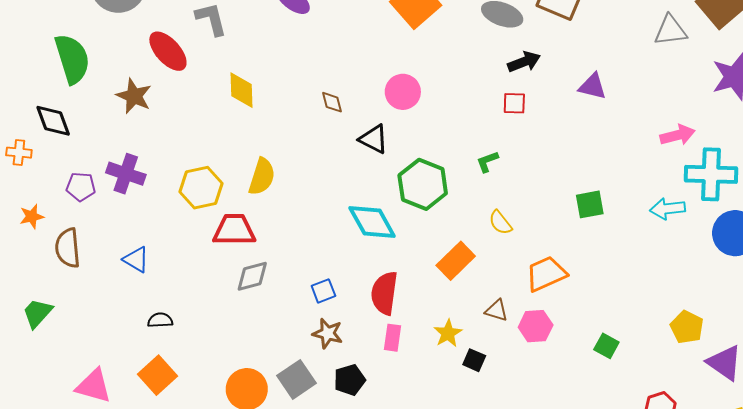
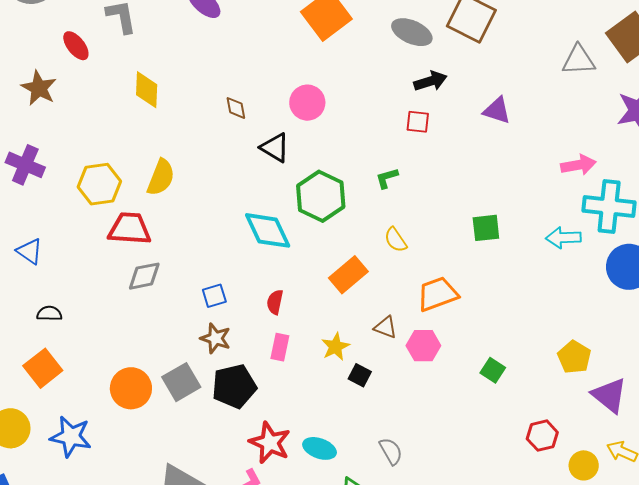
red ellipse: (168, 51) -> (76, 46), size x0.7
red semicircle: (384, 293) -> (275, 302), size x0.6
black pentagon: (350, 380) -> (234, 386), size x1.4

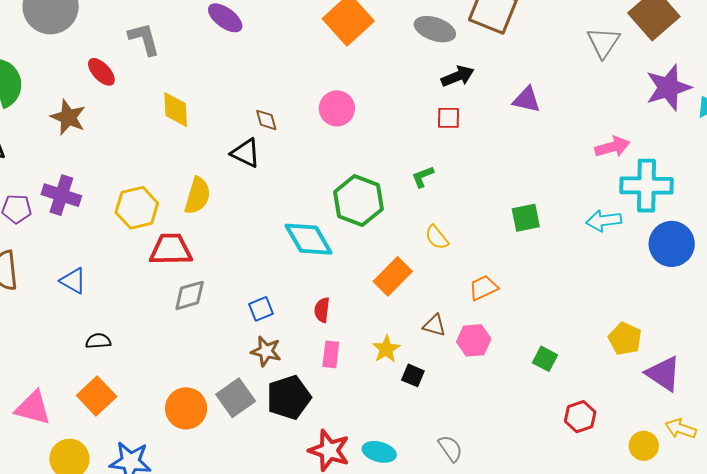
gray triangle: (579, 60) -> (603, 42), turned -48
black triangle: (275, 148) -> (246, 153), moved
orange trapezoid: (438, 294) -> (483, 288), size x0.7
red hexagon: (542, 436) -> (580, 417), moved

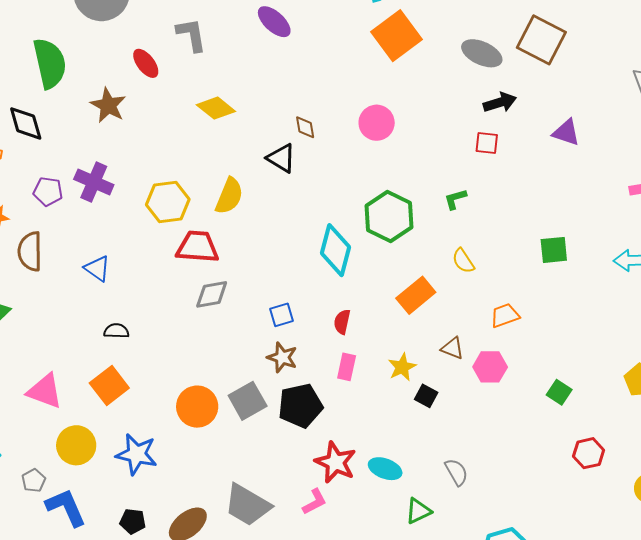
yellow diamond: (176, 110) -> (216, 108), turned -54
cyan diamond: (308, 239) -> (336, 250), turned 39

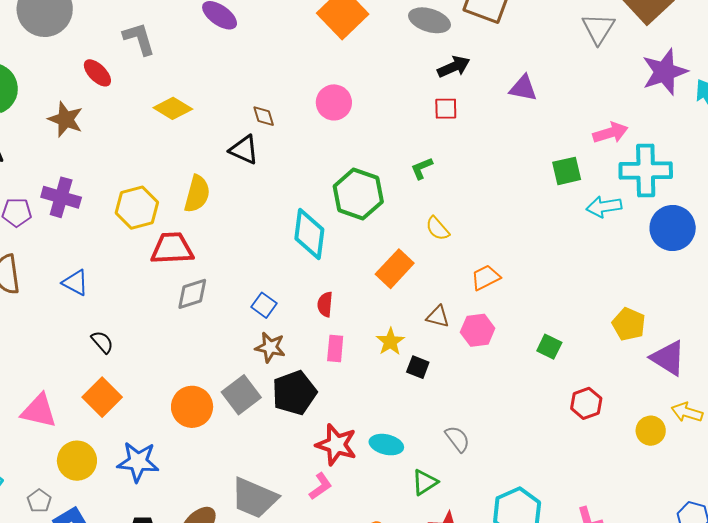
green square: (554, 250) -> (567, 171), moved
blue square: (281, 315) -> (264, 305), turned -30
black semicircle: (116, 331) -> (102, 342), turned 55

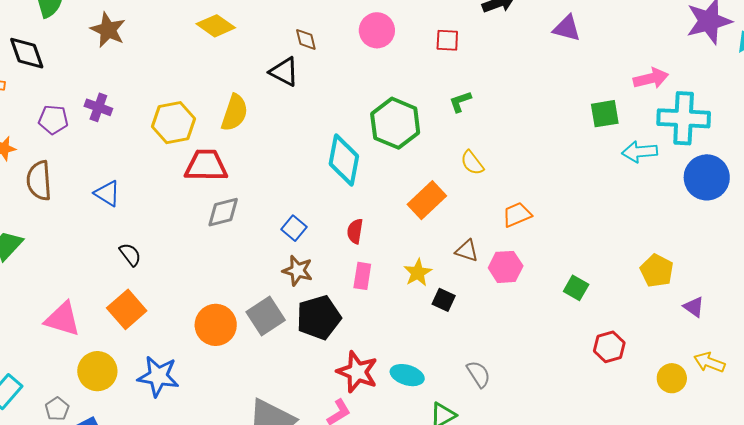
red square: (446, 109) -> (447, 40), moved
purple cross: (61, 197) -> (98, 107), size x0.7
purple triangle: (668, 358) -> (694, 307), size x0.6

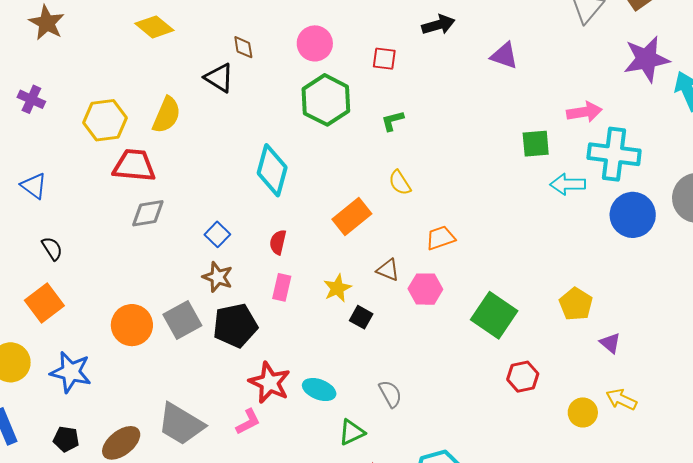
green hexagon: (395, 123) -> (326, 100), moved
green square: (576, 288) -> (494, 315), size x1.8

